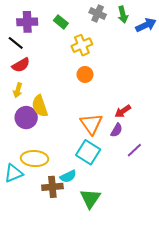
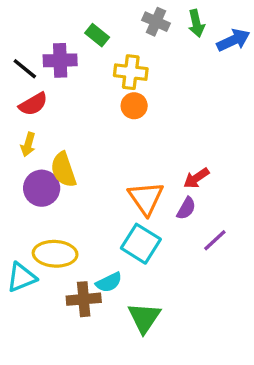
purple cross: (27, 22) -> (60, 60), moved
yellow cross: (82, 45) -> (131, 72), turned 30
orange circle: (85, 74) -> (134, 106), moved

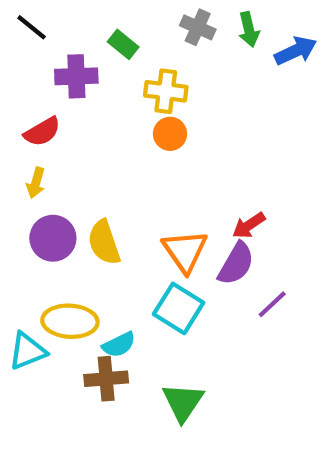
black line: (25, 69) -> (32, 27), moved
yellow semicircle: (63, 170) -> (104, 242), moved
purple semicircle: (186, 208) -> (236, 264), size x1.5
cyan semicircle: (109, 282) -> (119, 345), moved

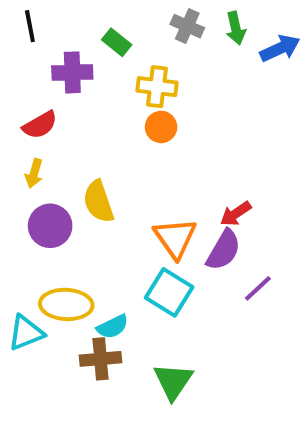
black line: (32, 27) -> (30, 26), turned 40
yellow semicircle: (104, 242) -> (98, 202), moved

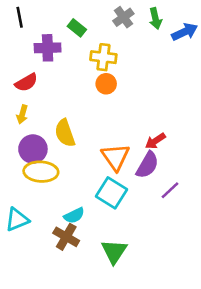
gray cross: (187, 26) -> (123, 17), turned 30
yellow ellipse: (66, 304) -> (41, 172), moved
brown cross: (101, 359) -> (66, 237), turned 35

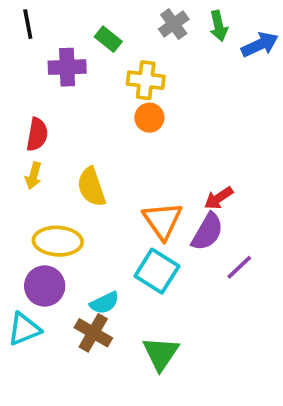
red semicircle: (26, 82) -> (37, 134), moved, turned -50
yellow arrow: (22, 114) -> (33, 176), moved
purple circle: (33, 149) -> (45, 286), moved
cyan triangle: (17, 220) -> (24, 329), moved

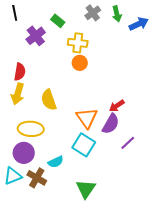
purple cross: (67, 67) -> (36, 36), turned -36
yellow arrow: (33, 176) -> (18, 94), size x1.5
brown cross: (93, 333) -> (37, 178), moved

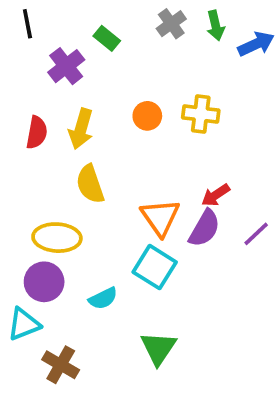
yellow cross: (78, 43) -> (201, 114), moved
yellow arrow: (18, 94) -> (81, 129), moved
purple line: (128, 143) -> (256, 234), moved
brown cross: (37, 178) -> (61, 365), moved

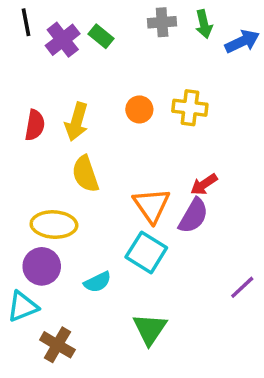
gray cross: (171, 24) -> (162, 22), turned 32
purple cross: (66, 66) -> (63, 40), moved
purple line: (256, 234) -> (242, 287), moved

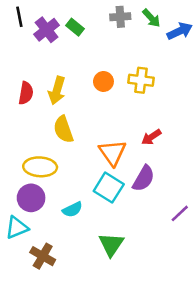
green arrow: (204, 24) -> (151, 18), turned -30
purple semicircle: (193, 216) -> (144, 178), moved

